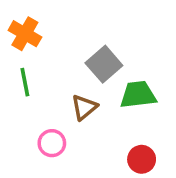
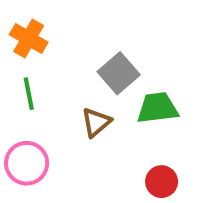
pink circle: (52, 143) -> (27, 163), moved, size x1.4

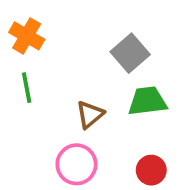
gray square: (119, 73) -> (130, 53), moved
pink circle: (27, 163) -> (76, 164), moved

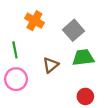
orange cross: (27, 36) -> (34, 21), moved
pink circle: (76, 164) -> (16, 79), moved

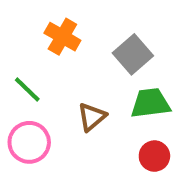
green line: (15, 50) -> (27, 90), turned -35
red circle: (85, 96) -> (154, 156), moved

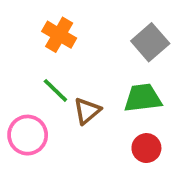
gray square: (133, 54) -> (150, 42), moved
green line: (27, 90) -> (55, 90), moved

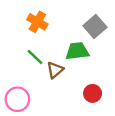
green trapezoid: (143, 98) -> (77, 51), moved
pink circle: (28, 135) -> (17, 99), moved

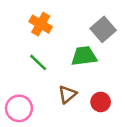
brown triangle: (55, 70) -> (67, 94), moved

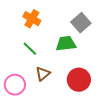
brown triangle: (67, 94) -> (43, 74), moved
red circle: (101, 102) -> (79, 80), size x1.5

